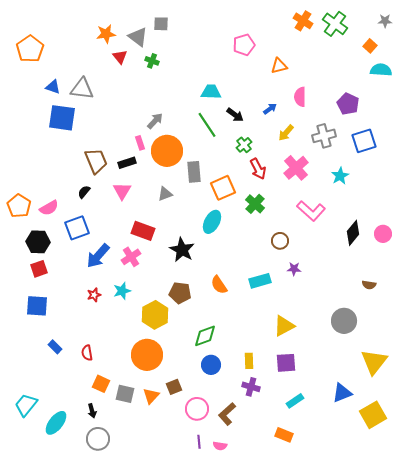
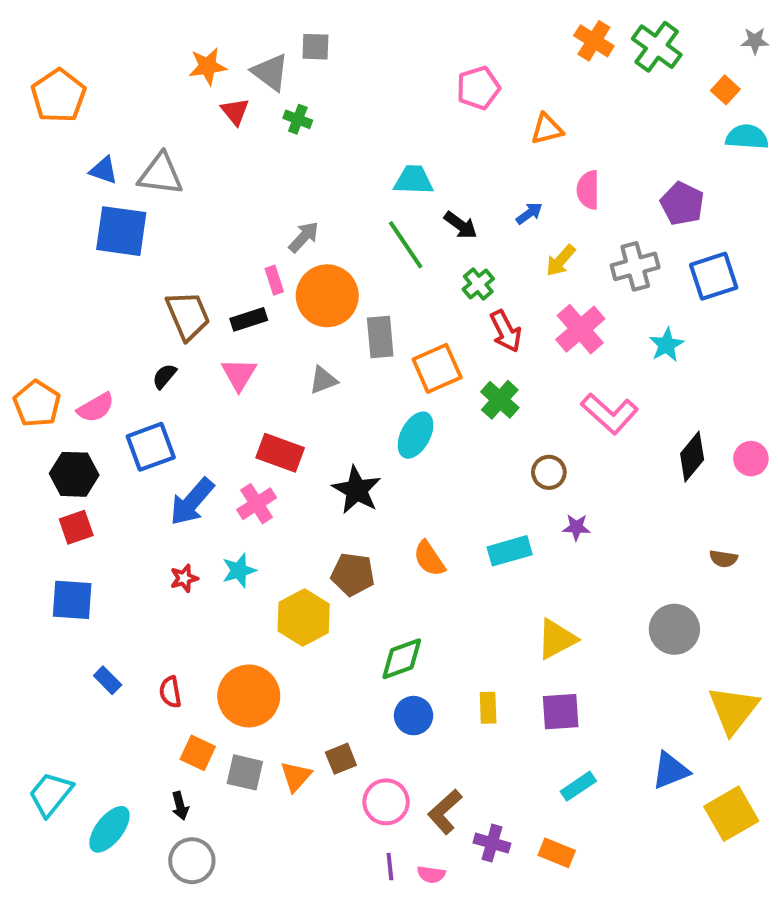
orange circle: (147, 355) -> (249, 696), moved
purple cross: (251, 387) -> (492, 843), moved

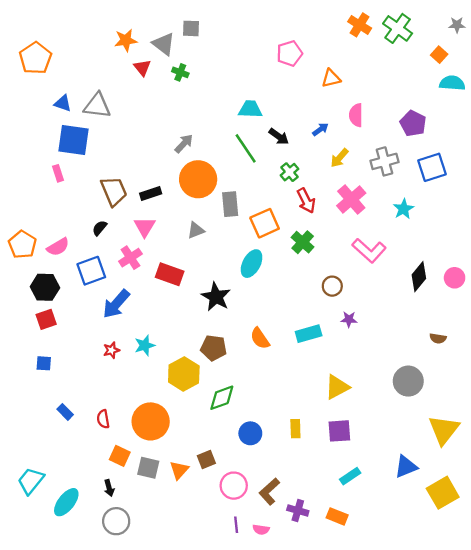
pink rectangle: (274, 280) -> (58, 173), moved
pink cross: (257, 504) -> (130, 258), moved
blue square: (72, 600) -> (44, 363), size x0.6
green diamond: (402, 659) -> (222, 398), moved

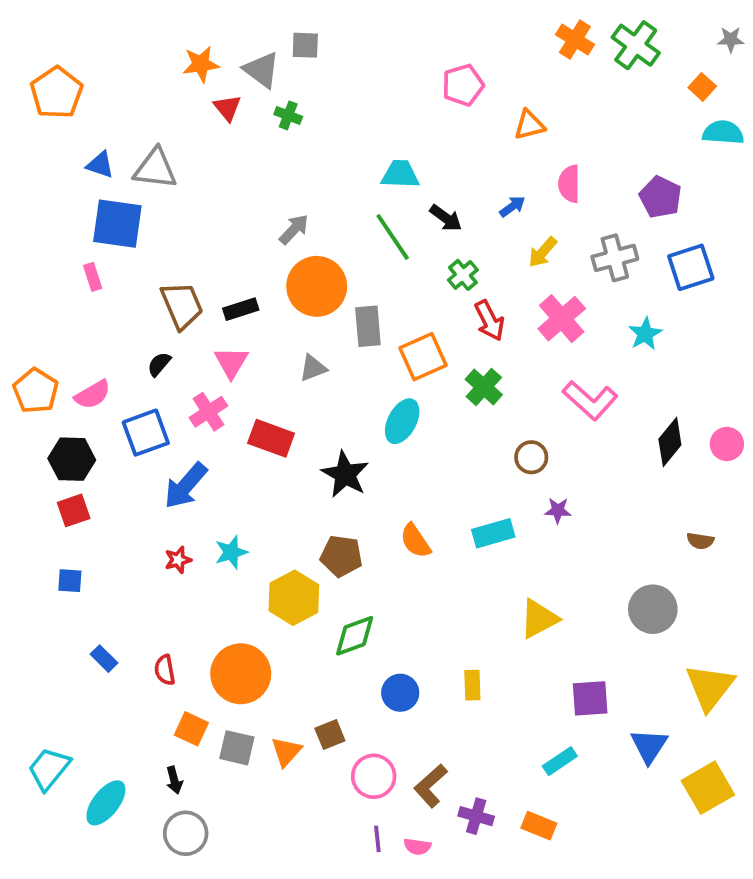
purple square: (339, 431) -> (590, 698), moved
blue triangle: (406, 467) -> (649, 746), turned -35

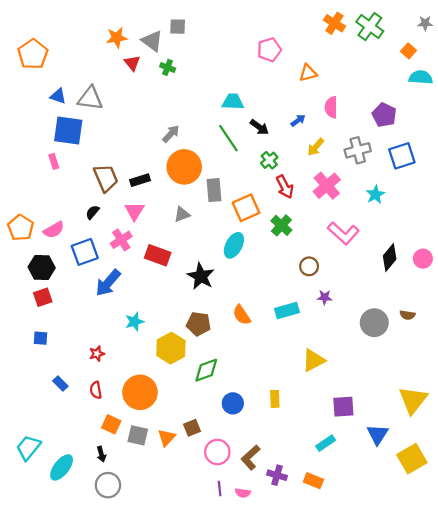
red star: (178, 560) -> (97, 354), moved
gray circle: (653, 609) -> (374, 323), moved

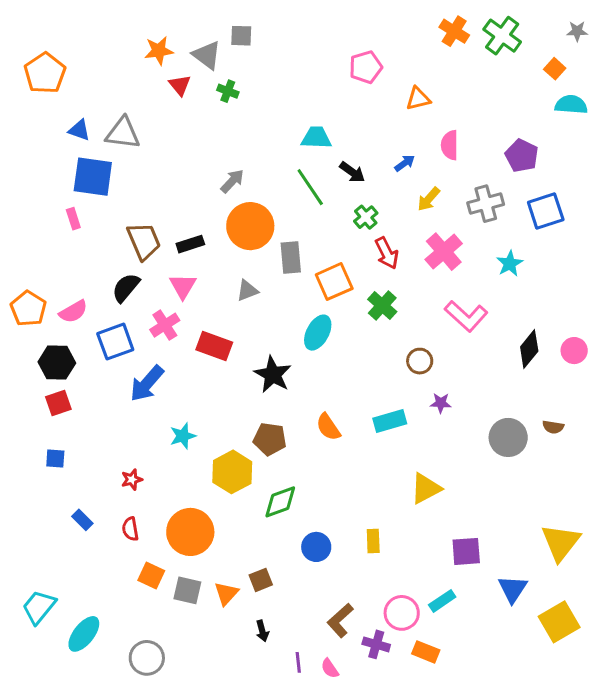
black semicircle: (92, 212) -> (126, 288), size x1.5
pink circle: (217, 452) -> (402, 613), moved
black arrow: (101, 454) -> (262, 631), moved
pink semicircle: (243, 493) -> (330, 668), turned 48

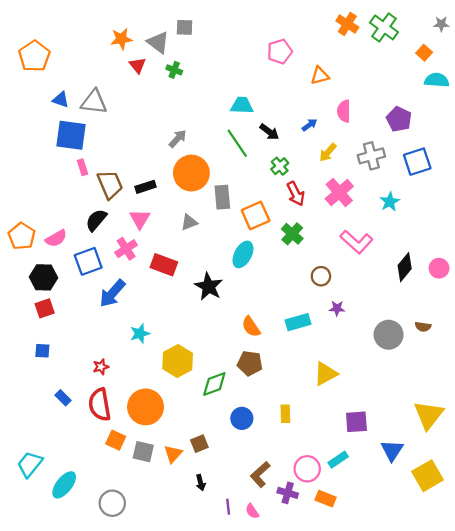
pink rectangle: (73, 219) -> (82, 167), moved
brown pentagon: (270, 439) -> (250, 363), moved
red semicircle: (130, 529) -> (100, 405), size x1.8

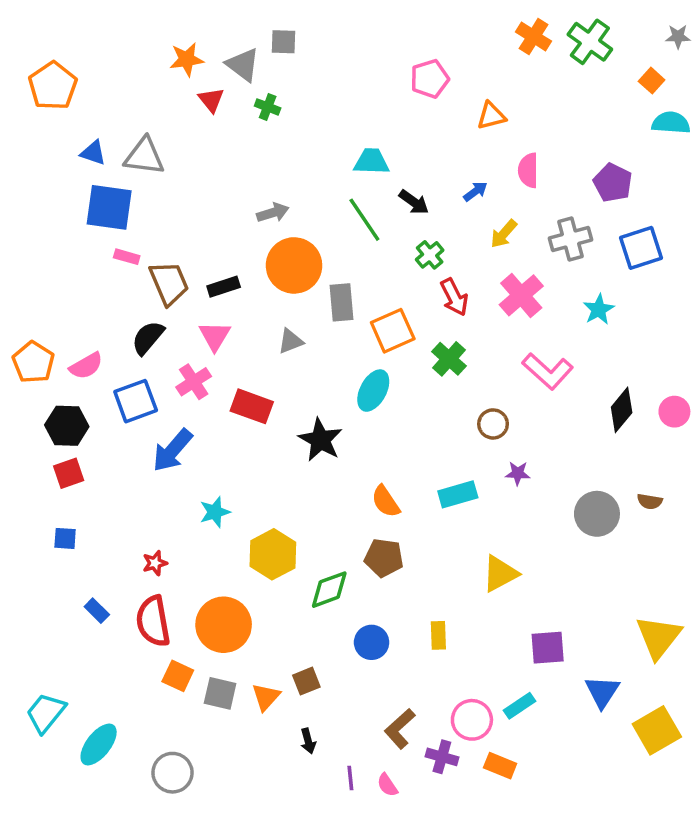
gray arrow: (178, 139) -> (273, 213), turned 30
pink rectangle: (82, 167) -> (127, 257), turned -56

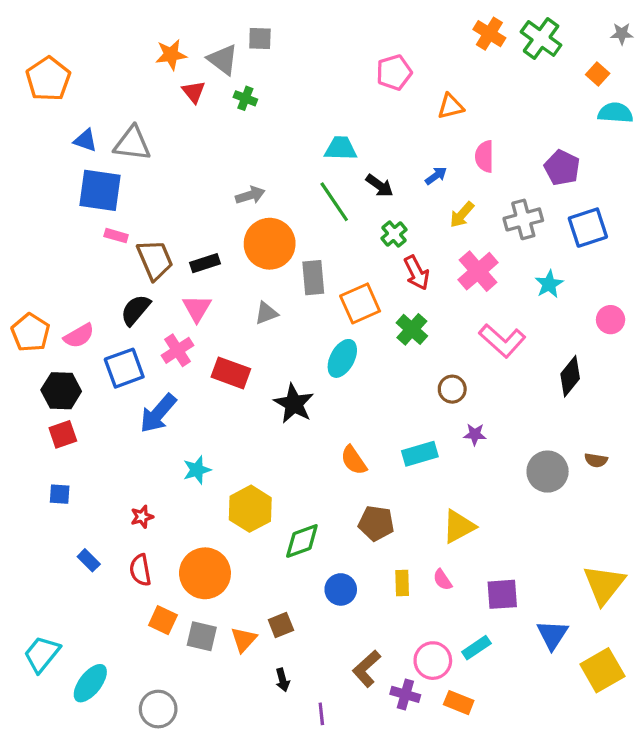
pink circle: (674, 412) -> (611, 320), moved
brown pentagon: (384, 558) -> (376, 523), moved
red semicircle: (153, 621) -> (140, 570), size x0.7
pink semicircle: (387, 785) -> (442, 580), moved

